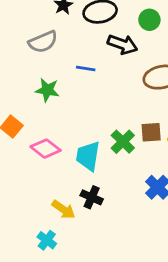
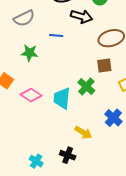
brown square: (151, 132) -> (104, 66), moved
black cross: (92, 197) -> (68, 155), moved
yellow arrow: (64, 210) -> (83, 133), moved

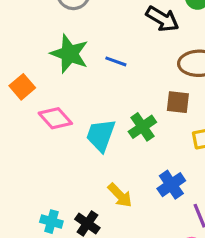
blue line: (56, 36) -> (116, 61), moved
green star: (30, 53) -> (69, 54), size x1.4
cyan cross: (36, 161) -> (51, 222), moved, turned -32

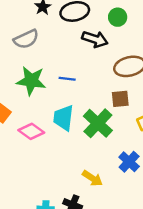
green cross: (142, 127) -> (98, 123), size x1.4
cyan trapezoid: (101, 135) -> (63, 118), moved

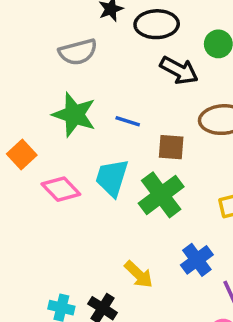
brown square: (120, 99) -> (171, 147), moved

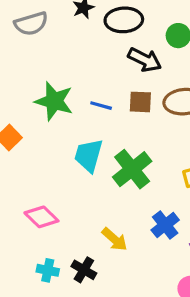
gray semicircle: (78, 52) -> (31, 24), moved
brown square: (171, 147) -> (140, 102), moved
pink diamond: (61, 189) -> (41, 217), moved

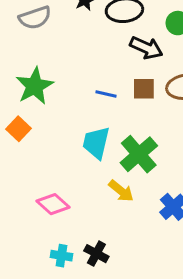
green star: (54, 101) -> (35, 86), moved, turned 30
yellow arrow: (115, 239) -> (121, 191), moved

